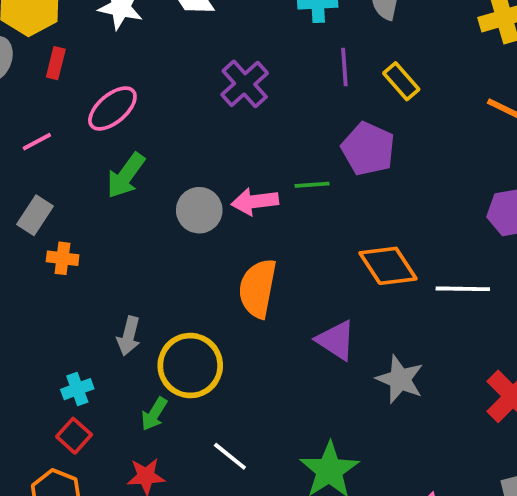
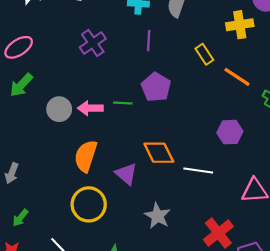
yellow rectangle: (401, 81) -> (204, 54), moved
purple triangle: (336, 340) -> (126, 174), moved
yellow circle: (190, 366) -> (89, 204), moved

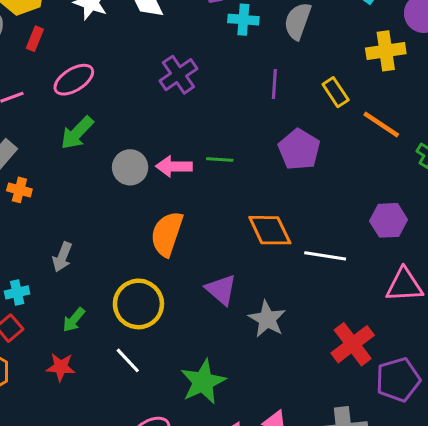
purple line: (149, 41) -> (274, 84), moved
purple pentagon: (156, 87) -> (299, 150), moved
purple hexagon: (230, 132) -> (388, 220), moved
purple triangle: (126, 174) -> (221, 290), moved
yellow circle: (89, 204) -> (138, 304), moved

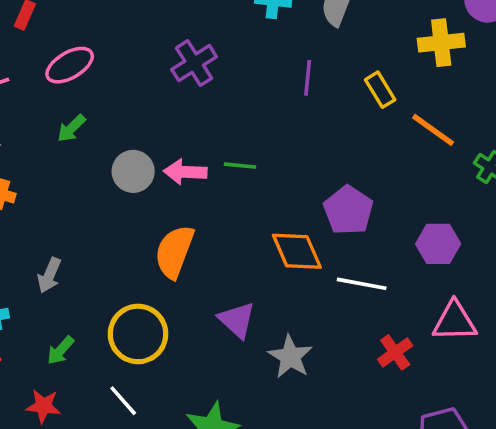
green arrow: (77, 133) -> (71, 128), size x0.7
purple pentagon: (299, 150) -> (348, 210), moved
red cross: (353, 344) -> (395, 352), moved, size x0.7

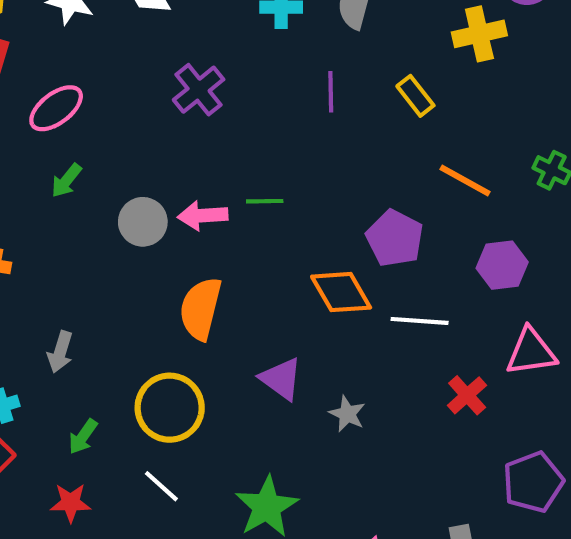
orange line: (433, 130) -> (465, 181), moved
gray star: (290, 357) -> (347, 414), size x0.7

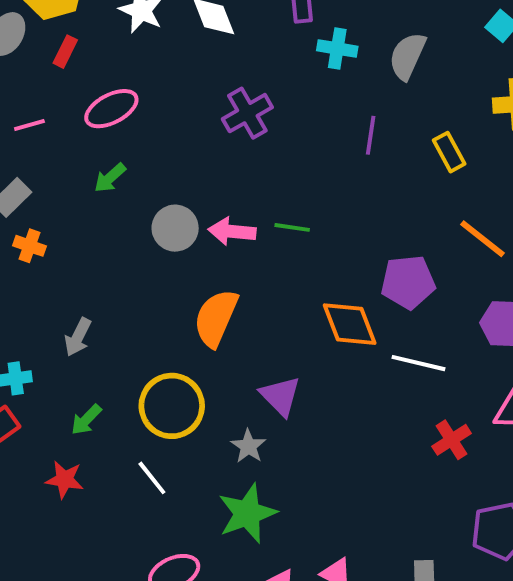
purple pentagon: (395, 238) -> (408, 282), turned 30
gray star: (347, 414) -> (248, 446), moved

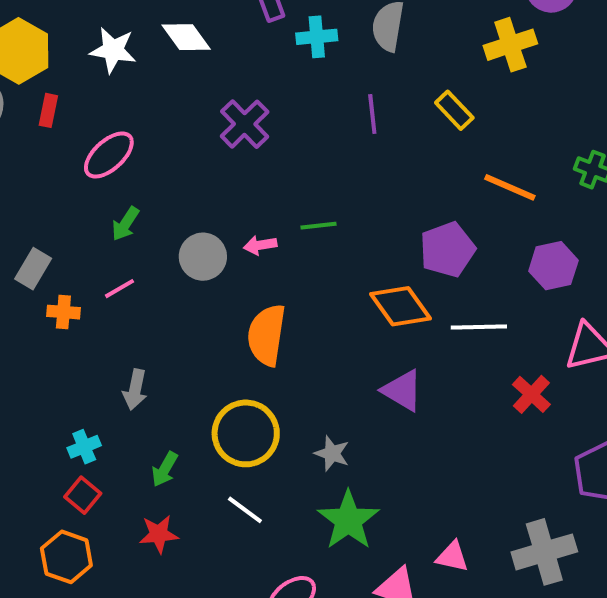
pink line: (29, 125) -> (119, 289), moved
pink arrow: (232, 231) -> (260, 245), size x0.7
purple triangle: (280, 396) -> (402, 390), moved

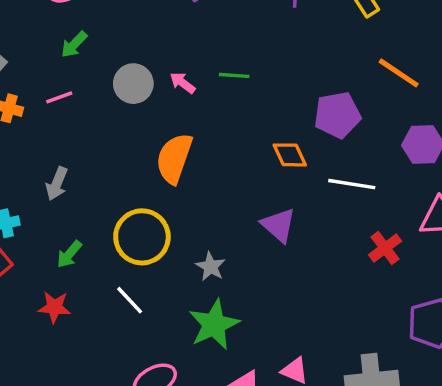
pink arrow: (260, 245) -> (183, 83), turned 36
orange diamond: (400, 306) -> (290, 155), size x0.7

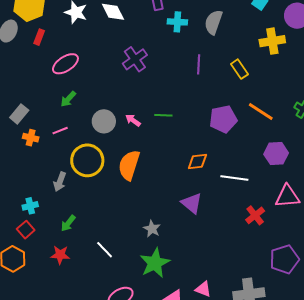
purple pentagon: (337, 115) -> (223, 119), moved
orange diamond: (290, 155) -> (197, 162), turned -70
yellow circle: (142, 237) -> (87, 160), moved

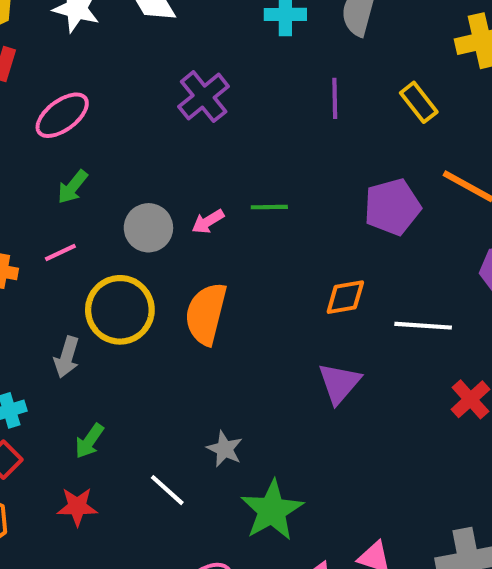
pink arrow: (133, 120) -> (208, 222), turned -63
purple triangle: (192, 203) -> (339, 383), turned 35
gray star: (152, 229) -> (225, 449), moved

